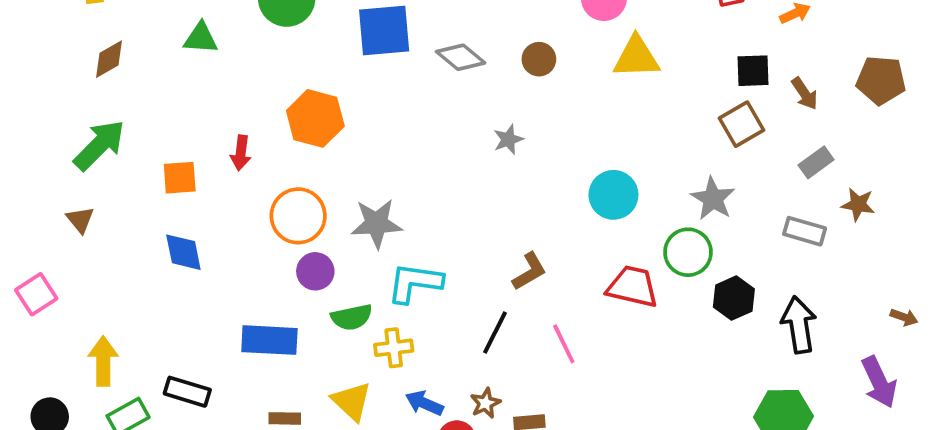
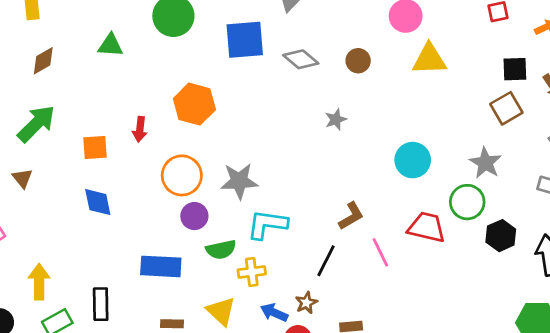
pink line: (564, 344) -> (380, 252), moved
black rectangle: (187, 392) -> (101, 304), turned 72
brown star: (485, 403) -> (306, 303), moved

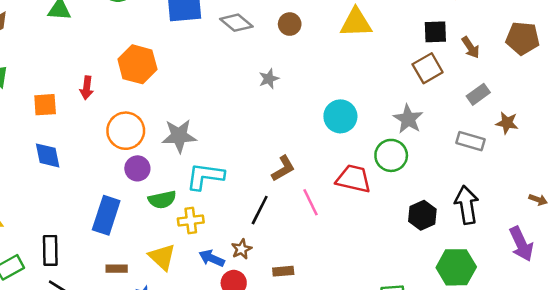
black hexagon: (501, 236) -> (422, 215), moved
blue rectangle: (161, 266) -> (106, 215), turned -75

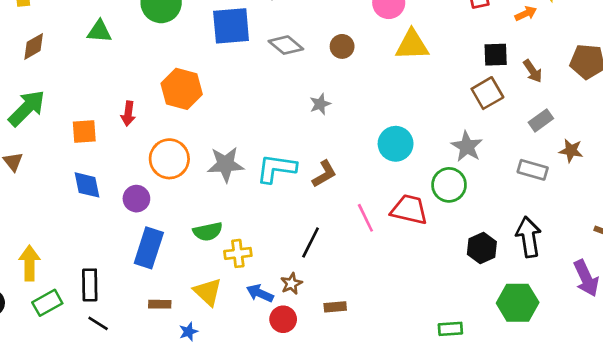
purple circle: (137, 168) -> (136, 199), moved
brown L-shape: (283, 168) -> (324, 174), moved
cyan L-shape: (205, 176) -> (276, 168), moved
pink line: (310, 202) -> (365, 218), moved

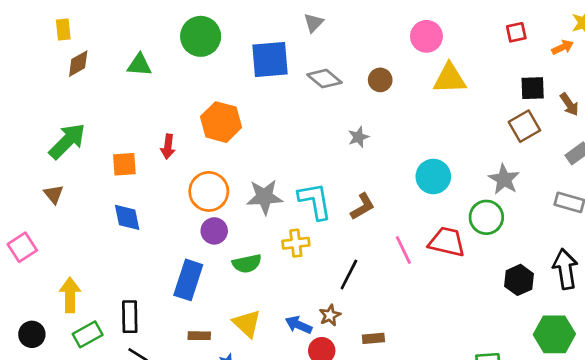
brown diamond: (34, 46) -> (78, 64), moved
cyan L-shape: (276, 168) -> (315, 201), turned 72
purple circle: (136, 199) -> (214, 231), moved
yellow cross: (238, 253) -> (296, 243), moved

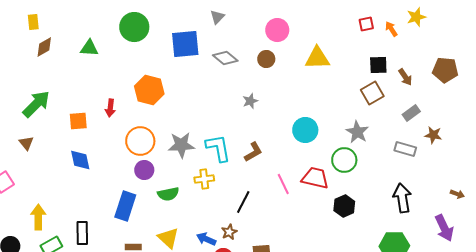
pink circle: (426, 36) -> (277, 30), moved
orange arrow: (563, 47) -> (391, 29), moved, turned -98
black hexagon: (519, 280) -> (344, 206), moved

